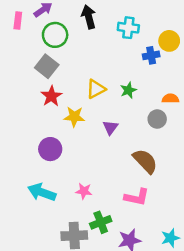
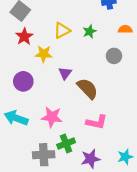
orange semicircle: (170, 99) -> (125, 29), moved
purple triangle: (110, 127) -> (65, 73), moved
brown semicircle: (145, 161) -> (87, 89), moved
pink star: (84, 191) -> (52, 117), size x1.5

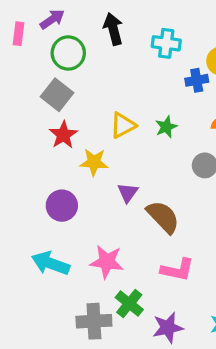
green cross: (66, 144) -> (129, 304), turned -30

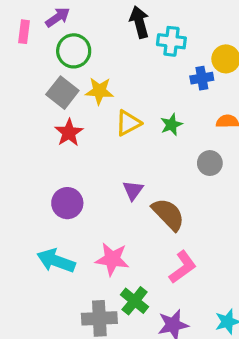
black arrow: (113, 29) -> (139, 22), moved
yellow star: (94, 162) -> (99, 91), moved
pink L-shape: (177, 270) -> (183, 267), turned -48

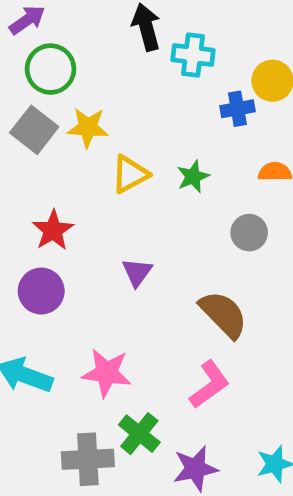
red star: (69, 133) -> (53, 230), moved
brown semicircle: (168, 214) -> (223, 314), moved

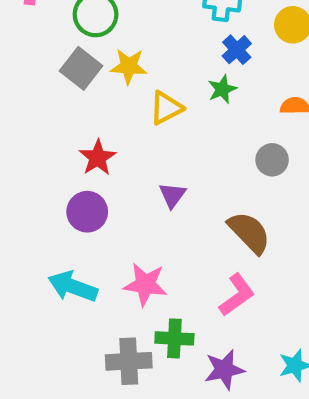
blue cross: (237, 109) -> (237, 50), moved, turned -32
green star: (193, 177) -> (222, 89), moved
green cross: (139, 434) -> (174, 338), turned -36

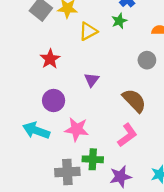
purple circle: (87, 212) -> (54, 101), moved

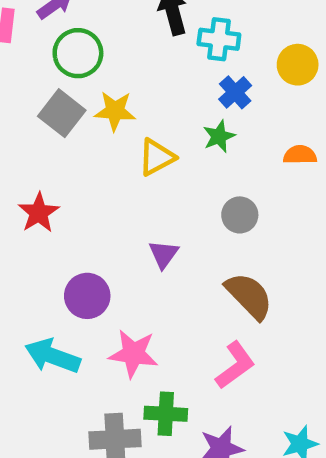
red star: (50, 59) -> (39, 213), moved
gray circle: (147, 60) -> (240, 215), moved

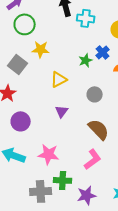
blue cross: (235, 92) -> (103, 52), moved
gray square: (62, 113) -> (18, 64), moved
yellow triangle: (157, 157) -> (59, 79), moved
purple circle: (87, 296) -> (21, 121), moved

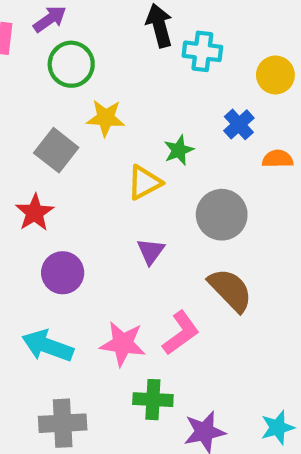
green star: (86, 60) -> (179, 150), moved
gray circle: (95, 94) -> (222, 215), size x1.5
pink L-shape: (93, 159) -> (181, 333), moved
gray cross: (41, 191) -> (63, 423), moved

